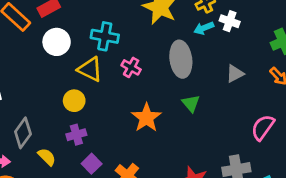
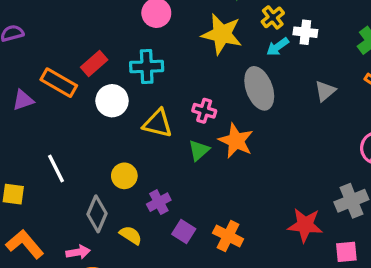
cyan cross: (105, 36) -> (147, 67), moved
yellow circle: (74, 101) -> (124, 176), moved
green triangle: (191, 103) -> (199, 150), moved, turned 42
orange star: (146, 118) -> (236, 141), moved

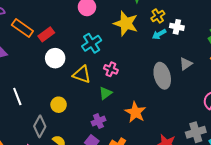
cyan cross: (147, 67) -> (92, 43), moved, turned -36
orange rectangle: (59, 83) -> (22, 28), moved
gray ellipse: (259, 88) -> (162, 76), moved
orange star: (236, 141) -> (135, 112), moved
purple cross: (159, 202) -> (98, 121), moved

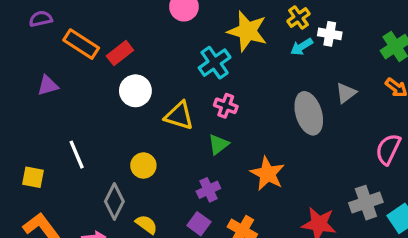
cyan cross: (92, 43) -> (215, 63), moved

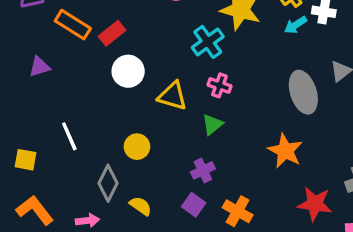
orange star: (268, 174) -> (285, 151), moved

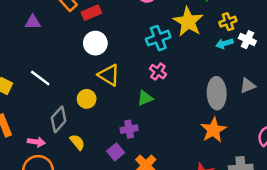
yellow triangle: (173, 96) -> (109, 75), moved
white line: (69, 136) -> (40, 78), turned -45
orange star: (285, 151) -> (213, 130), moved

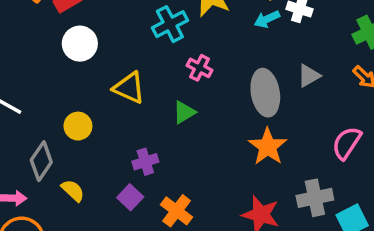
pink cross: (158, 72) -> (199, 68), moved
yellow triangle: (109, 75) -> (129, 88), moved
green triangle: (145, 98) -> (184, 112), moved

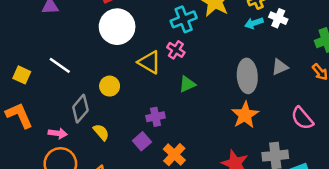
white circle: (80, 44) -> (117, 27), size x1.4
pink cross: (199, 68) -> (176, 50), moved
pink semicircle: (347, 143) -> (302, 118), turned -80

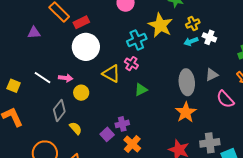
purple cross: (156, 117) -> (122, 124), moved
pink semicircle: (302, 118) -> (225, 99), moved
pink arrow: (58, 133) -> (66, 78), moved

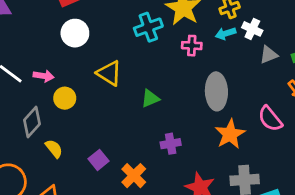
white circle: (86, 47) -> (75, 33), size x0.7
pink cross: (131, 64) -> (192, 46), moved, turned -32
gray triangle: (212, 75) -> (269, 55), moved
orange star: (186, 112) -> (230, 134), moved
purple cross: (122, 124) -> (171, 144), moved

